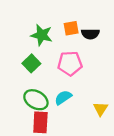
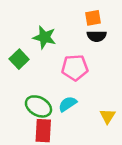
orange square: (71, 28) -> (93, 18), moved
green square: (31, 63) -> (19, 59), moved

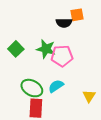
black semicircle: (97, 36) -> (64, 23), moved
green star: (45, 37) -> (46, 49), moved

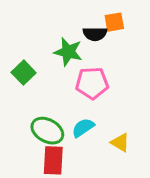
green star: (46, 49) -> (68, 52), moved
yellow triangle: (89, 96) -> (120, 143), moved, turned -32

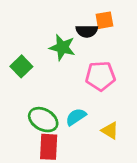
pink pentagon: (92, 83) -> (100, 76), moved

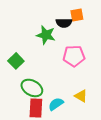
green square: (21, 66) -> (16, 61), moved
cyan semicircle: (76, 117) -> (56, 104), moved

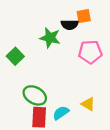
pink pentagon: (74, 56) -> (90, 52), moved
green square: (16, 61) -> (15, 56), moved

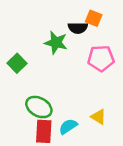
orange square: (84, 16) -> (94, 18), turned 32

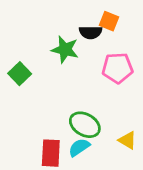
green ellipse: (39, 107) -> (85, 125), moved
yellow triangle: (98, 117) -> (127, 140), moved

